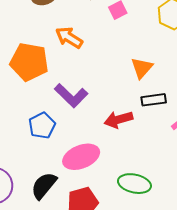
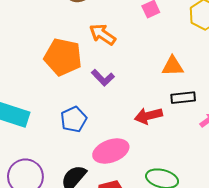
orange triangle: (142, 68) -> (173, 66), turned 45
purple L-shape: (71, 96) -> (103, 78), moved, size x0.7

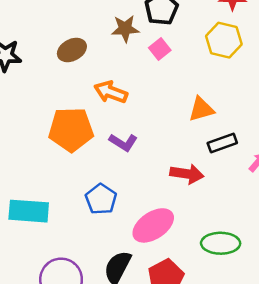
red arrow: (148, 116) -> (187, 174), turned -144

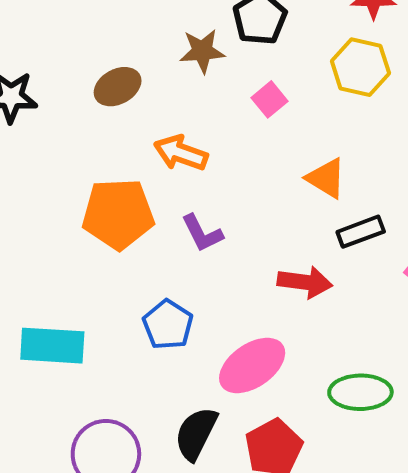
pink square: (160, 49) -> (270, 99), moved
orange triangle: (201, 109) -> (326, 178), turned 48
purple L-shape: (123, 142) -> (202, 233), turned 32

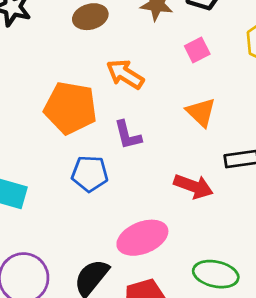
orange triangle: (326, 178) -> (201, 112), moved
blue pentagon: (168, 325) -> (90, 174), moved, turned 30

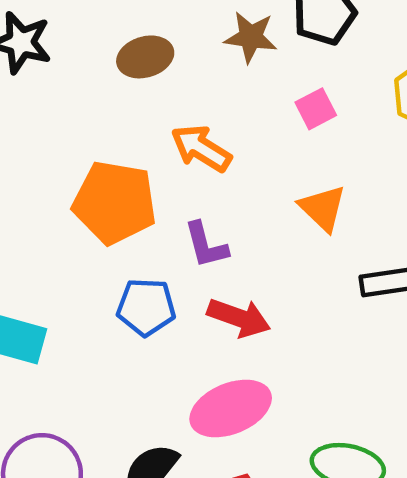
red arrow: (193, 186) -> (239, 318), moved

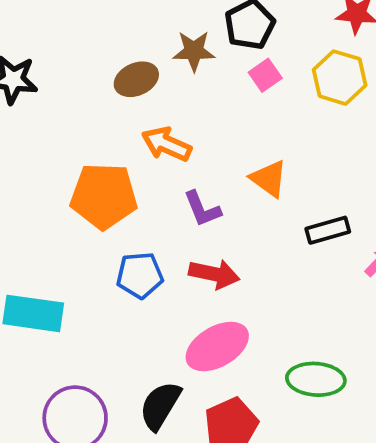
brown ellipse: (145, 57) -> (136, 79), moved
pink square: (316, 109) -> (265, 75), moved
purple L-shape: (206, 245) -> (202, 209), moved

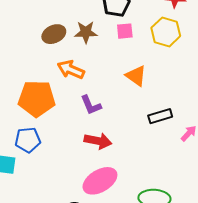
brown star: (194, 51) -> (86, 32), moved
pink square: (265, 75) -> (125, 31), turned 30
orange triangle: (269, 179) -> (136, 76), moved
blue pentagon: (140, 275) -> (28, 140), moved

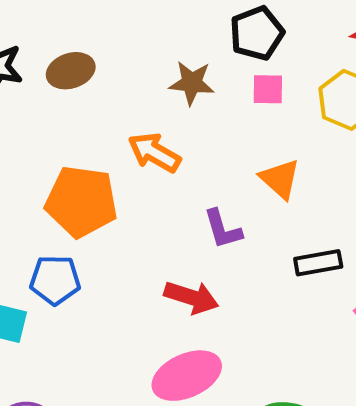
brown ellipse: (54, 34) -> (71, 71), moved
purple L-shape: (91, 105) -> (223, 229), moved

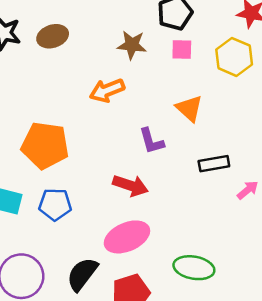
orange arrow: (154, 153) -> (107, 90), turned -52
orange pentagon: (81, 201) -> (45, 145), moved
blue pentagon: (55, 280) -> (55, 204), moved

